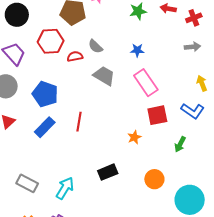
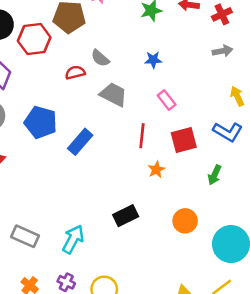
red hexagon: (51, 41) -> (34, 39), moved
pink rectangle: (146, 83) -> (167, 100), size x0.6
red line: (79, 122) -> (142, 136), moved
blue rectangle: (45, 127) -> (80, 142), moved

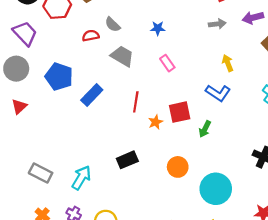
red line: (142, 136) -> (136, 102), moved
red square: (184, 140) -> (180, 112), moved

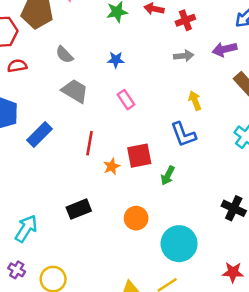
red semicircle: (91, 36) -> (17, 66), moved
blue L-shape: (218, 93) -> (183, 134), turned 35

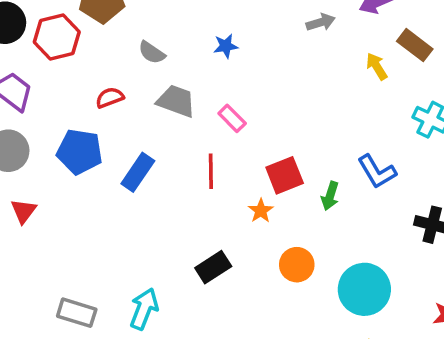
red semicircle: (17, 66) -> (110, 98), moved
pink rectangle: (126, 100) -> (232, 118), moved
yellow arrow: (195, 101) -> (377, 66), moved
blue L-shape: (183, 134) -> (377, 172), moved
orange star: (112, 166) -> (261, 211), moved

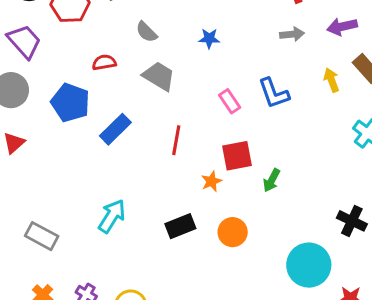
pink rectangle: (232, 118) -> (230, 101), moved
blue L-shape: (377, 172) -> (274, 93), moved
black rectangle: (213, 267) -> (180, 226), moved
cyan circle: (364, 289) -> (309, 265), moved
cyan arrow: (144, 309) -> (112, 216), moved

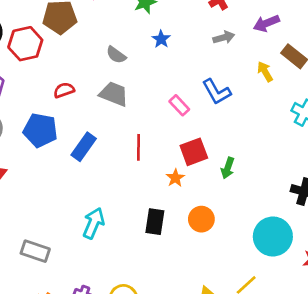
gray semicircle: (146, 32) -> (116, 55), moved
blue star: (209, 38) -> (161, 39), moved, turned -30
black rectangle: (180, 226) -> (155, 222), turned -50

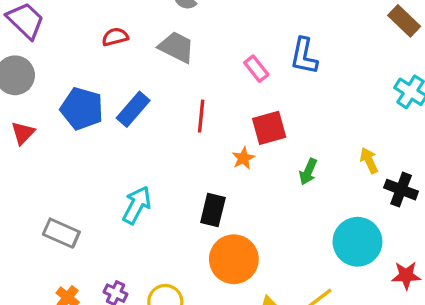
yellow arrow: (265, 72) -> (369, 160), moved
blue L-shape: (217, 92) -> (304, 56), turned 36
blue pentagon: (40, 130) -> (82, 109), moved
green arrow: (228, 168) -> (308, 172), moved
orange circle: (201, 219) -> (234, 259), moved, size x1.5

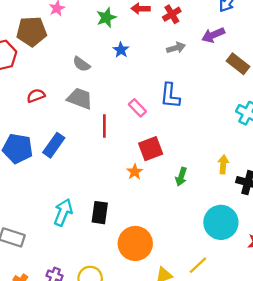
red line: (201, 116) -> (104, 126), moved
yellow arrow: (369, 160) -> (223, 164), turned 36
black rectangle: (213, 210) -> (100, 213), moved

